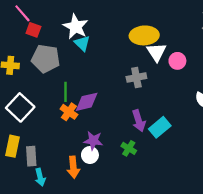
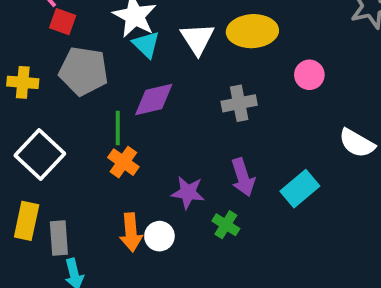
white triangle: (156, 52) -> (197, 39), moved
purple diamond: (87, 102) -> (154, 99), moved
cyan rectangle: (160, 127) -> (300, 189), moved
purple star: (93, 141) -> (188, 192), moved
orange arrow: (73, 167) -> (131, 232), moved

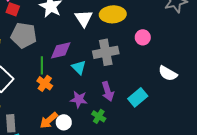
cyan triangle: (146, 44) -> (79, 67), moved
gray cross: (239, 103) -> (106, 52), size x1.4
orange arrow: (131, 232) -> (49, 120), turned 54

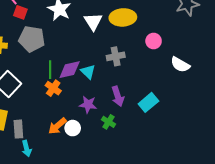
purple diamond: (61, 50) -> (70, 70), moved
gray cross: (106, 52) -> (116, 56), size x0.7
white semicircle: (168, 73) -> (180, 65), moved

